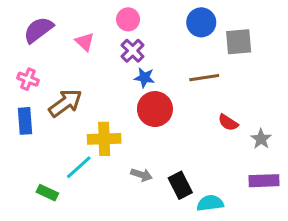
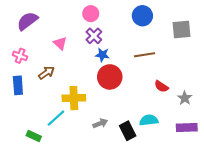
pink triangle: (85, 42) -> (60, 43), moved
gray square: (239, 42) -> (181, 29), moved
brown arrow: (65, 103) -> (46, 73), size x0.7
gray arrow: (141, 175) -> (100, 123), turned -40
cyan semicircle: (210, 203) -> (149, 120), moved

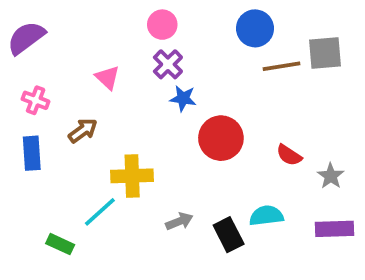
purple semicircle: (27, 21) -> (26, 38), moved
brown line: (145, 55) -> (281, 66), moved
red circle: (110, 77) -> (221, 138), moved

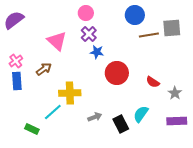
pink triangle: (107, 78) -> (57, 41), size x1.5
pink cross: (36, 100) -> (16, 61), moved, turned 32
cyan semicircle: (266, 216) -> (141, 114), turned -48

